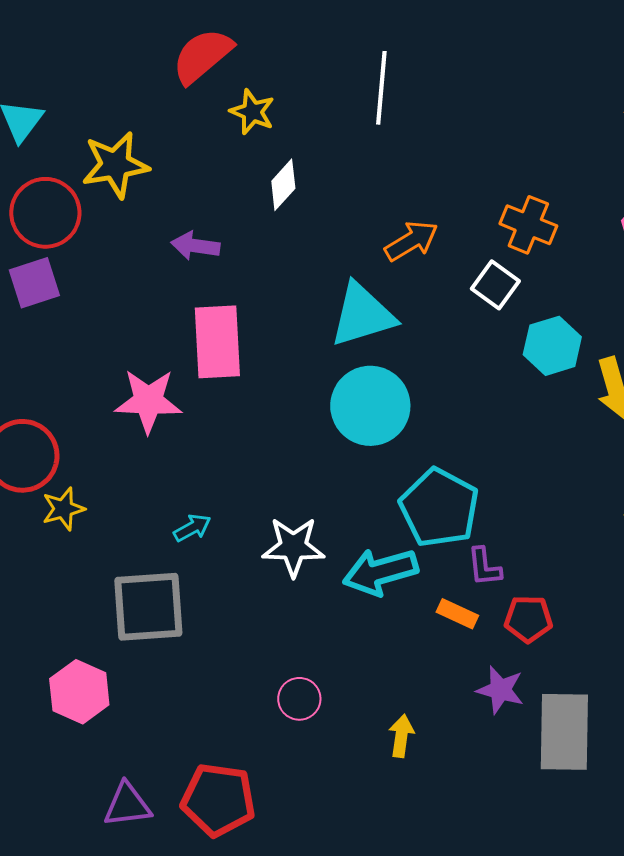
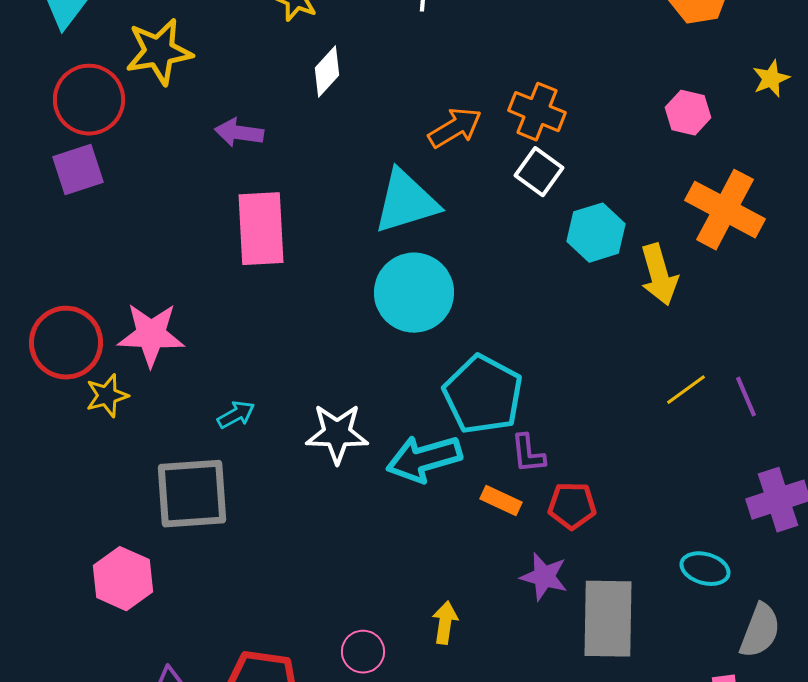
orange cross: (528, 225) -> (537, 112), moved
pink star: (148, 401) -> (151, 335), moved
pink circle: (299, 699) -> (363, 652), moved

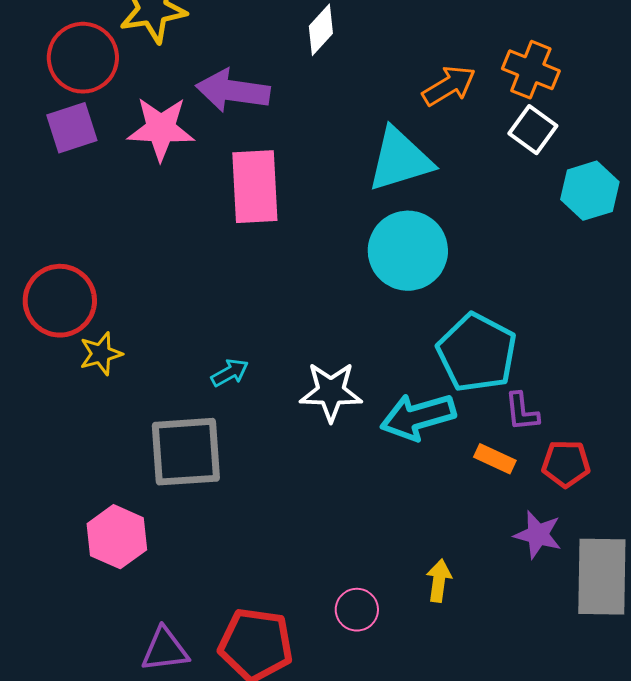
purple arrow: (239, 133) -> (233, 91), size x1.5
pink star: (151, 335) -> (161, 129), moved

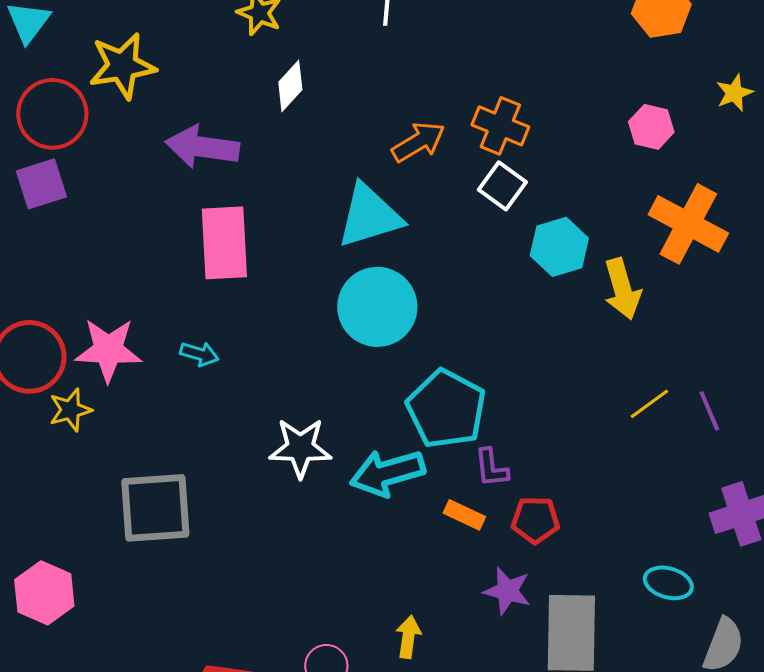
pink star: (161, 129) -> (108, 350), moved
cyan arrow: (230, 373) -> (199, 354), moved, turned 45
pink hexagon: (117, 537) -> (44, 593), moved

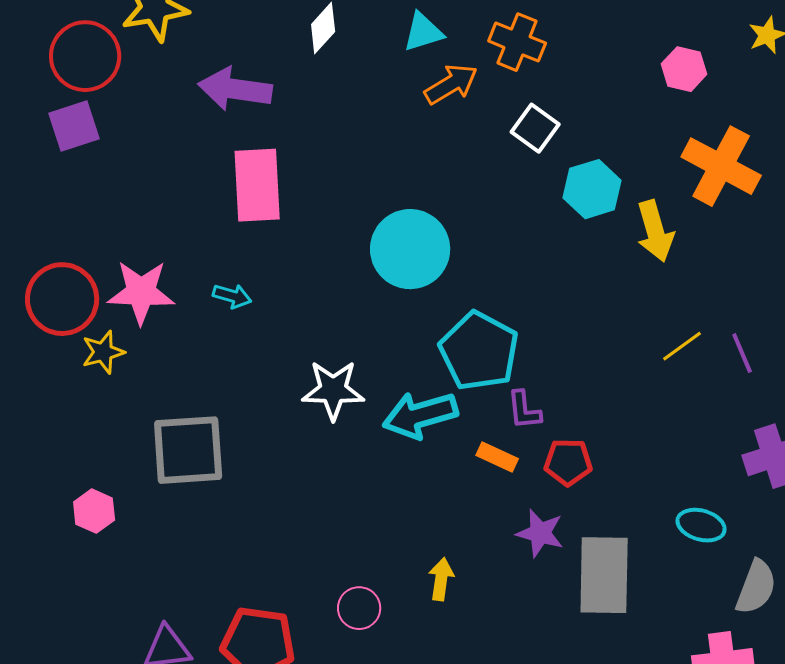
orange cross: (500, 126) -> (517, 42), moved
cyan triangle: (369, 216) -> (423, 32), moved, size x0.6
pink hexagon: (44, 593) -> (94, 511), moved, size x0.7

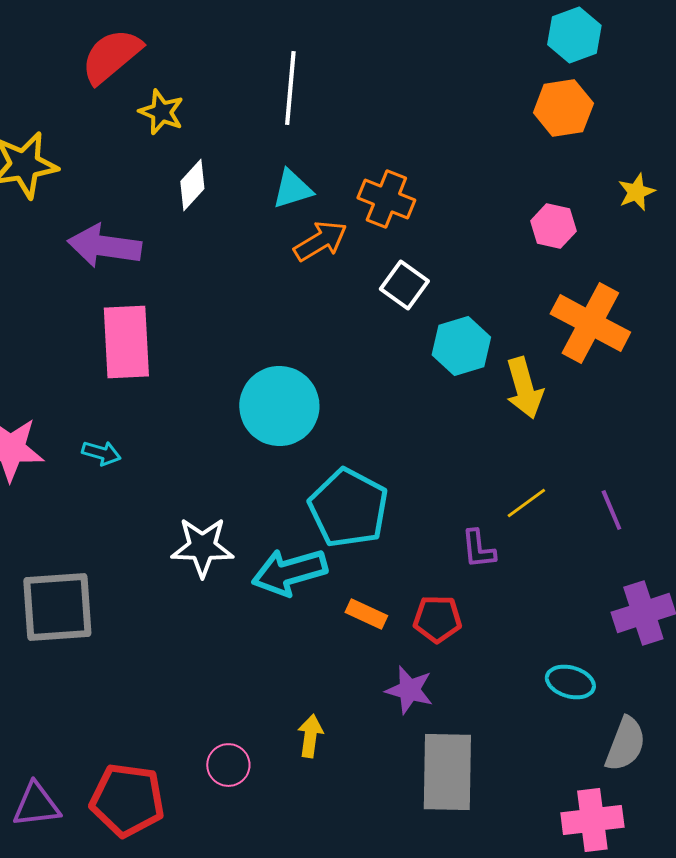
yellow line: (682, 346) -> (526, 503), moved
purple L-shape: (524, 410) -> (478, 549), moved
gray rectangle: (604, 575) -> (447, 772), moved

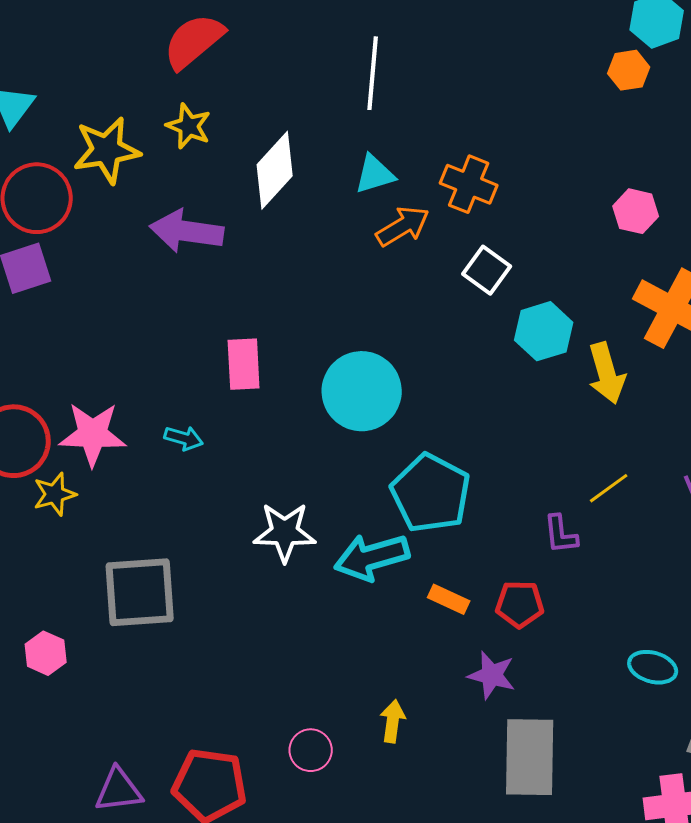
orange hexagon: (563, 108) -> (629, 70), moved, size x0.7
yellow star: (161, 112) -> (189, 126), moved
white diamond: (192, 185) -> (275, 170), size x1.5
pink rectangle: (126, 342) -> (244, 364), moved, size x0.7

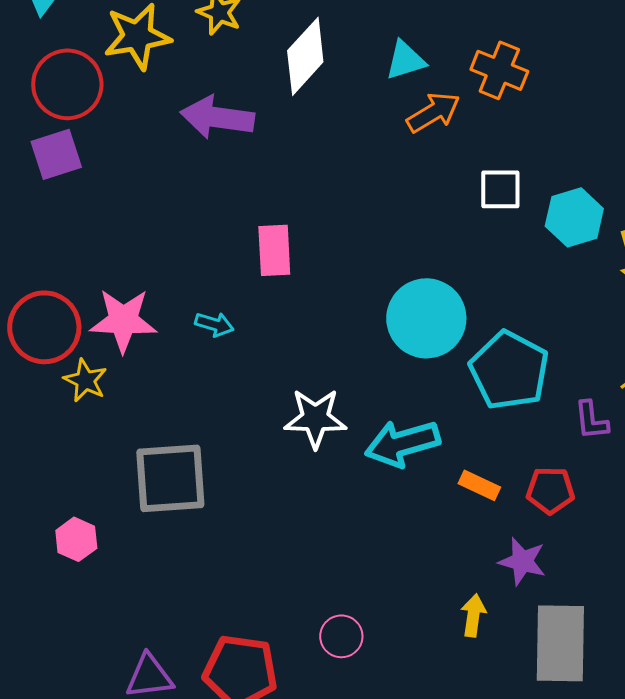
white square: (487, 270) -> (500, 189), moved, turned -36
cyan circle: (362, 391) -> (426, 318), moved
cyan pentagon: (431, 493) -> (509, 370), moved
yellow star: (55, 494) -> (85, 380), turned -30
yellow arrow: (393, 721) -> (473, 615), moved

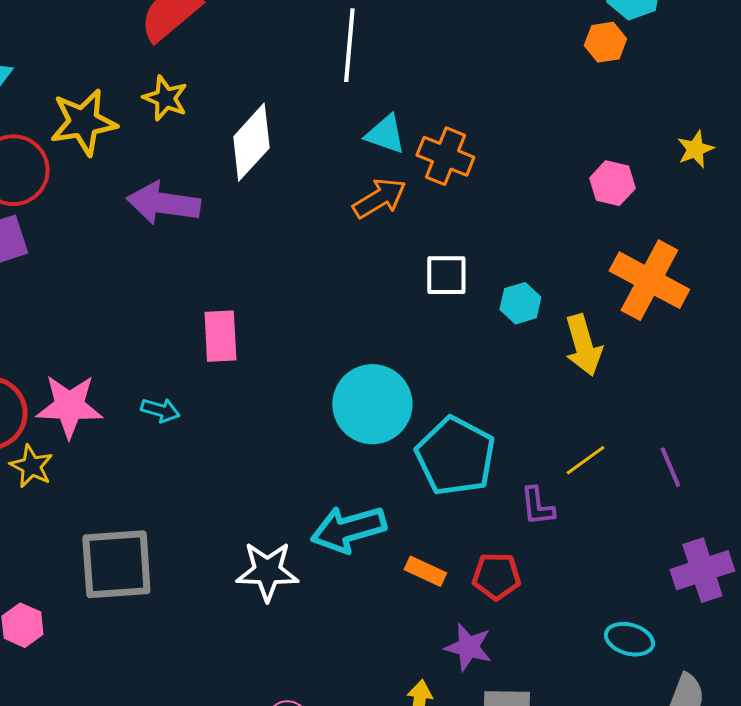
cyan triangle: (405, 60) -> (385, 134), moved, turned 36
cyan hexagon: (574, 217) -> (520, 303), size x0.7
white star: (315, 418) -> (267, 571), moved

